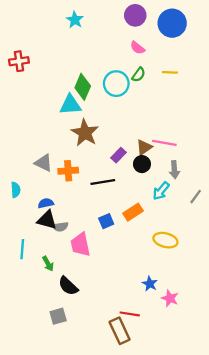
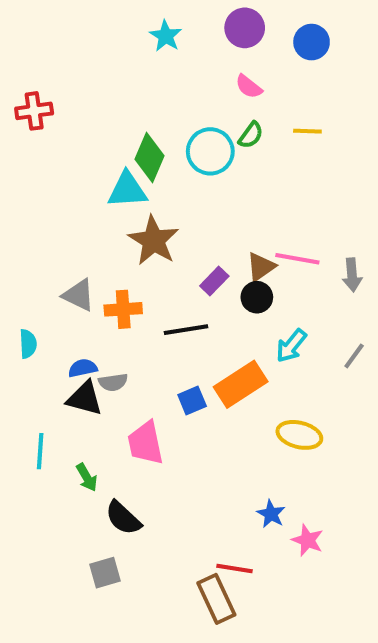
cyan star: (75, 20) -> (166, 36), moved
blue circle: (172, 23) -> (312, 42), size x0.7
gray arrow: (174, 170) -> (352, 275), moved
orange rectangle: (133, 212) -> (241, 384), size x1.4
gray semicircle: (60, 227) -> (113, 382), moved

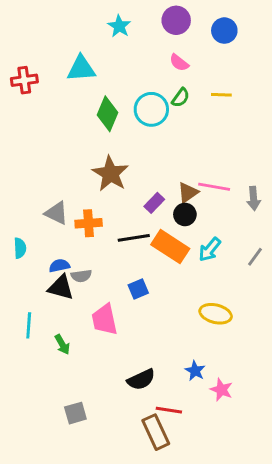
cyan triangle: (127, 190) -> (81, 68), moved
orange rectangle: (241, 384) -> (170, 247), moved, turned 66
black semicircle: (123, 518) -> (141, 379), moved, turned -68

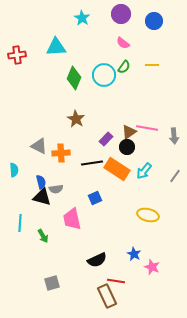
brown star: (110, 174) -> (76, 119), size x0.7
blue semicircle: (59, 266) -> (41, 182), turned 88

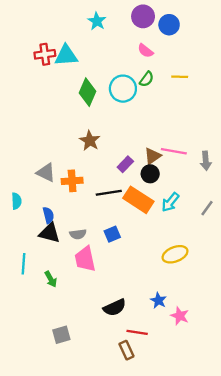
blue circle: (154, 21) -> (169, 25), moved
red cross: (17, 55) -> (45, 54), moved
gray semicircle: (56, 189) -> (78, 234), moved
yellow ellipse: (148, 215) -> (175, 254), turned -35
brown rectangle: (107, 296) -> (126, 350), size x0.7

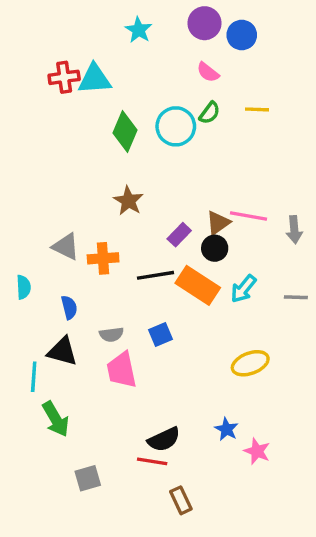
gray line: (207, 208) -> (296, 297), turned 56
black triangle: (50, 233) -> (62, 351), moved
green arrow: (51, 279) -> (56, 419), moved, size x1.5
red line: (137, 332) -> (152, 461), moved

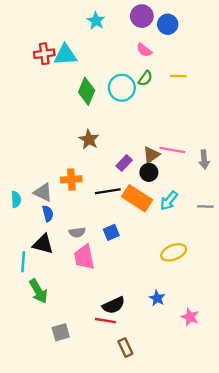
gray triangle: (66, 247) -> (43, 192), moved
pink star: (257, 451) -> (190, 317), moved

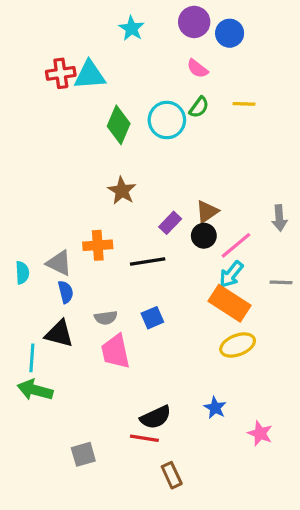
pink line: (172, 150) -> (236, 245), moved, turned -50
orange rectangle: (137, 198) -> (230, 303), moved
green arrow: (38, 291) -> (35, 390), moved, turned 135

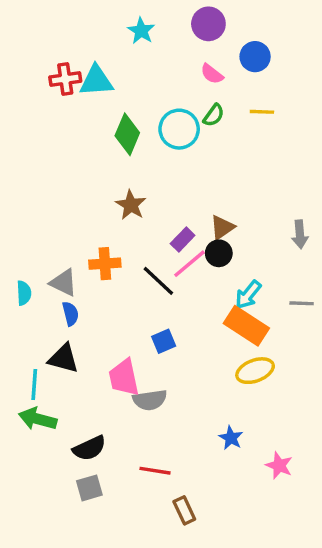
blue circle: (230, 33) -> (255, 57), moved
pink line: (236, 245) -> (189, 264), moved
black line: (148, 261) -> (158, 281), turned 52
gray semicircle: (106, 318) -> (150, 400), moved, size x1.4
black semicircle: (156, 417) -> (89, 448), moved

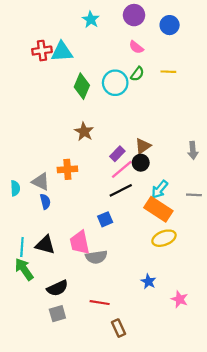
blue circle: (255, 57) -> (170, 25), moved
black line: (158, 281) -> (121, 190), moved, turned -70
black triangle: (64, 359) -> (45, 245), moved
green arrow: (38, 419) -> (24, 269), turned 40

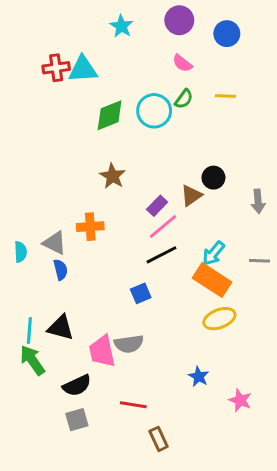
green diamond: (82, 86) -> (110, 115), turned 45
black circle: (141, 163) -> (213, 178), moved
pink trapezoid: (80, 243) -> (102, 351), moved

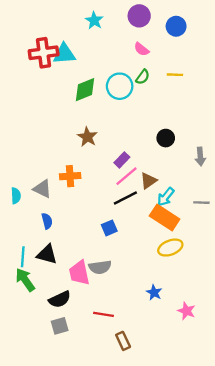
red cross: (56, 68) -> (44, 53), size x1.4
brown triangle: (191, 195) -> (148, 181), moved
blue semicircle: (61, 270) -> (47, 221), moved

